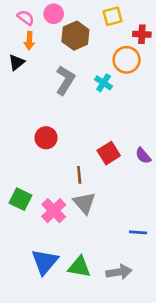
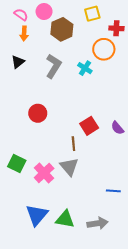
black triangle: (17, 62) -> (18, 62), moved
brown line: (79, 175) -> (73, 144), moved

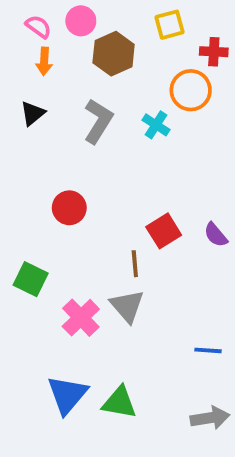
green square: (17, 164) -> (31, 279), moved
gray arrow: (98, 223) -> (210, 418), moved

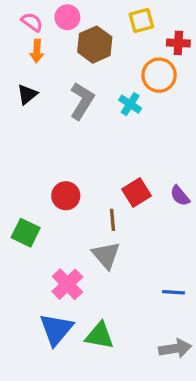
red circle: (69, 208) -> (66, 196), moved
pink cross: (81, 318) -> (67, 284), moved

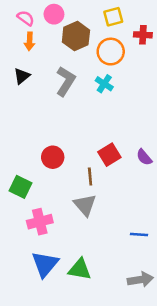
orange circle: (159, 75) -> (111, 52), moved
pink cross: (67, 284) -> (40, 222), moved, turned 30

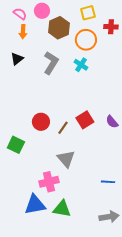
brown line: (90, 177) -> (63, 128), moved, turned 40
pink cross: (40, 222) -> (49, 182), moved
blue triangle: (45, 264) -> (35, 205), turned 40

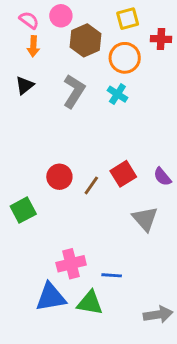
green square: (16, 145) -> (23, 210), turned 36
gray triangle: (66, 159) -> (145, 219), moved
blue line: (108, 182) -> (112, 275), moved

